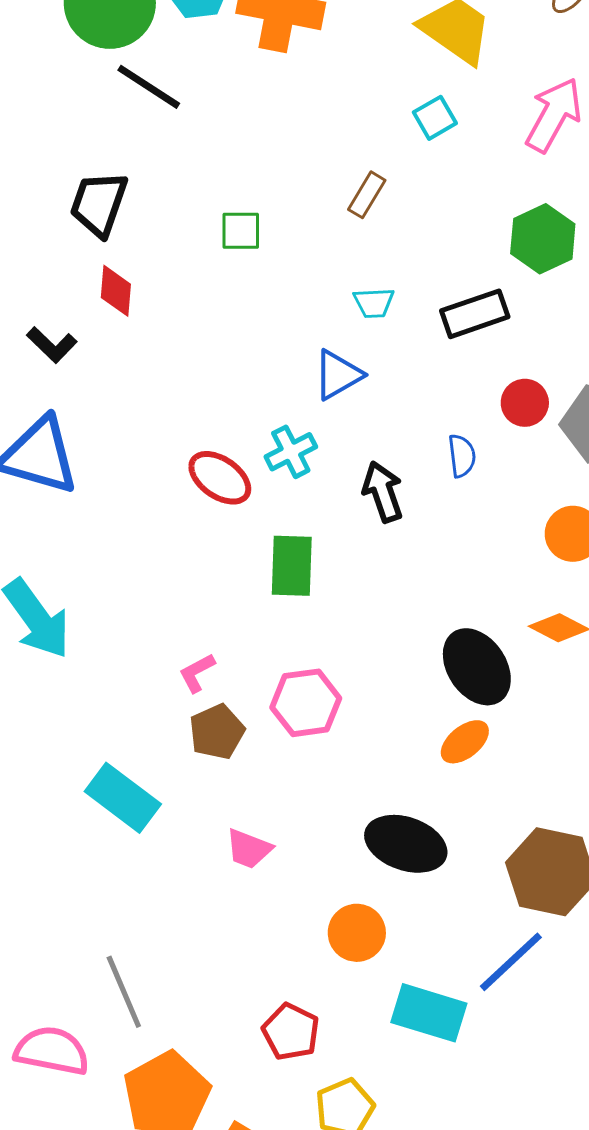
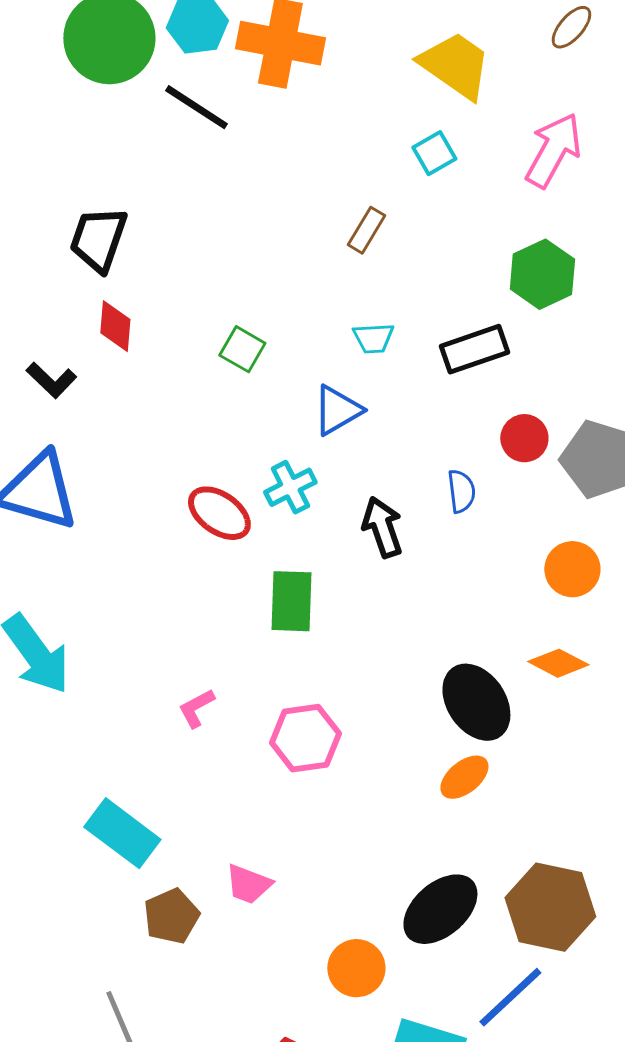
black line: (149, 87) -> (196, 107), moved
green square: (241, 231) -> (242, 349), moved, turned 30
brown pentagon: (217, 732) -> (171, 916), moved
black ellipse: (406, 844) -> (440, 909), moved, turned -60

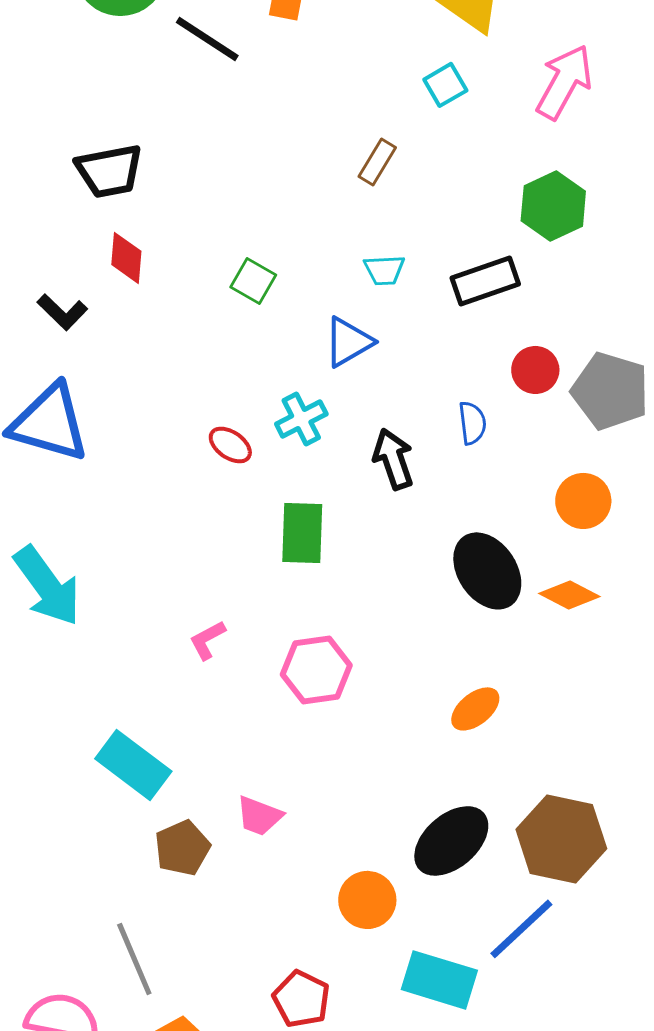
black trapezoid: (98, 239) -> (109, 171), turned -120
red ellipse: (219, 513) -> (230, 445), size x0.7
black ellipse: (476, 702) -> (487, 571), moved

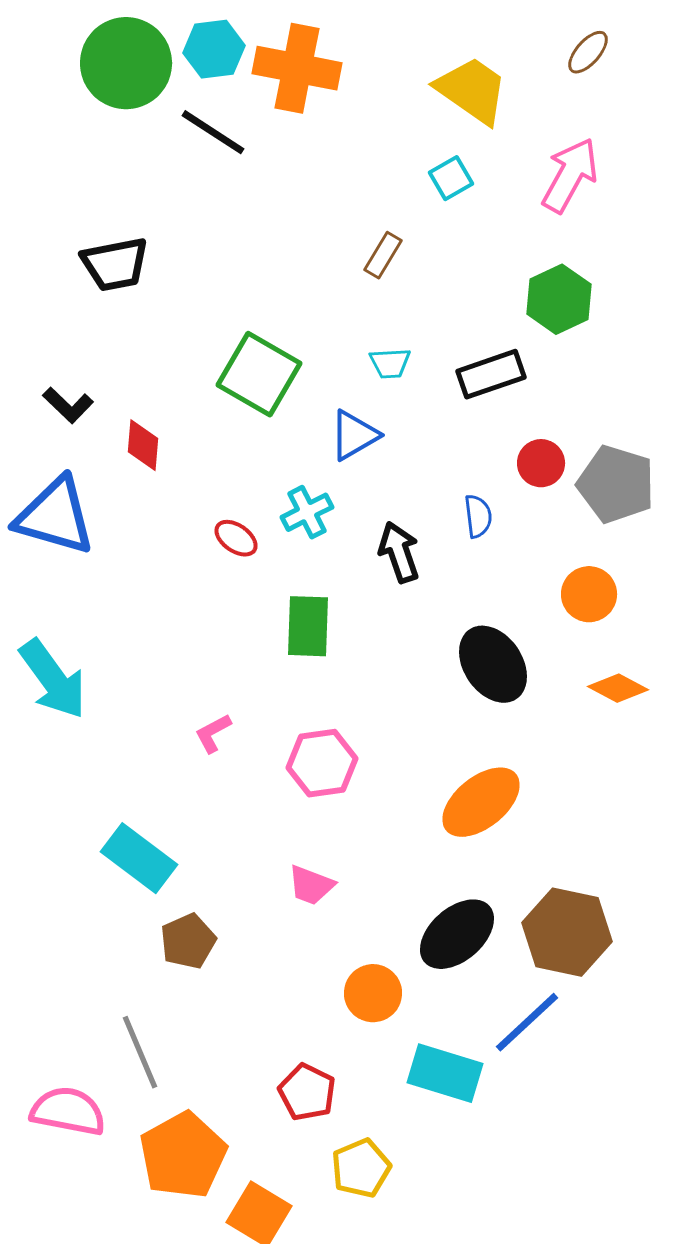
red diamond: (126, 258) -> (143, 445), moved
green square: (253, 281) -> (259, 374), size x1.8
orange diamond: (569, 595) -> (618, 688), moved
orange ellipse: (475, 709) -> (481, 802), size x1.6
pink trapezoid: (259, 816) -> (311, 885), moved

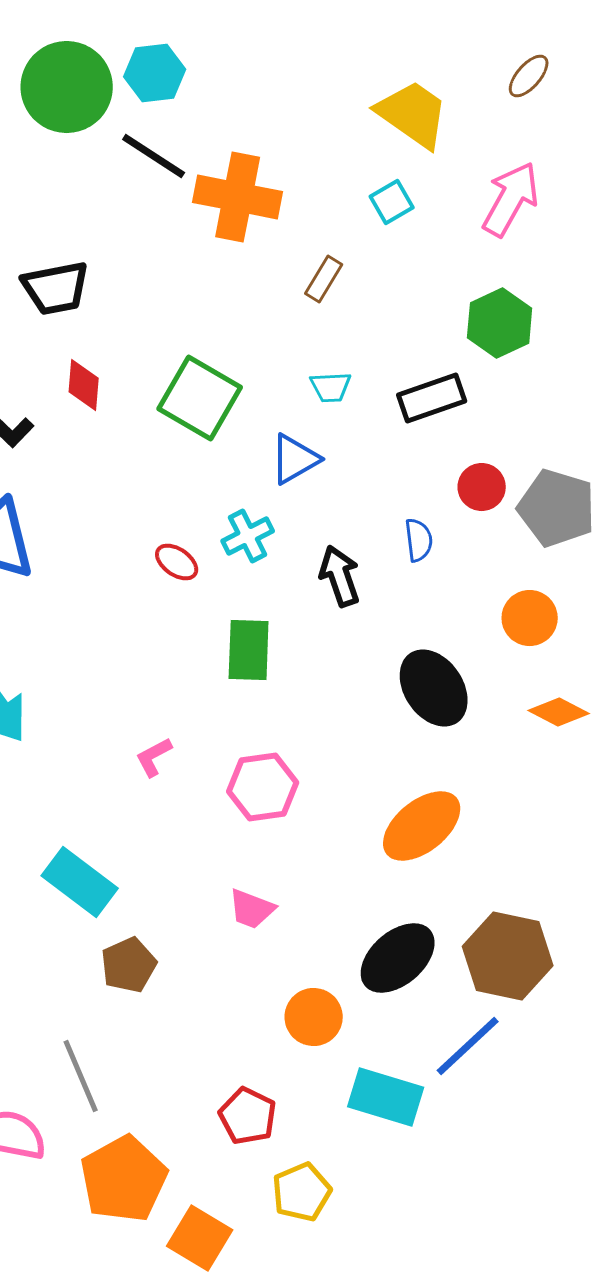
orange cross: (297, 68) -> (238, 197), moved
red diamond: (143, 445) -> (84, 385), moved

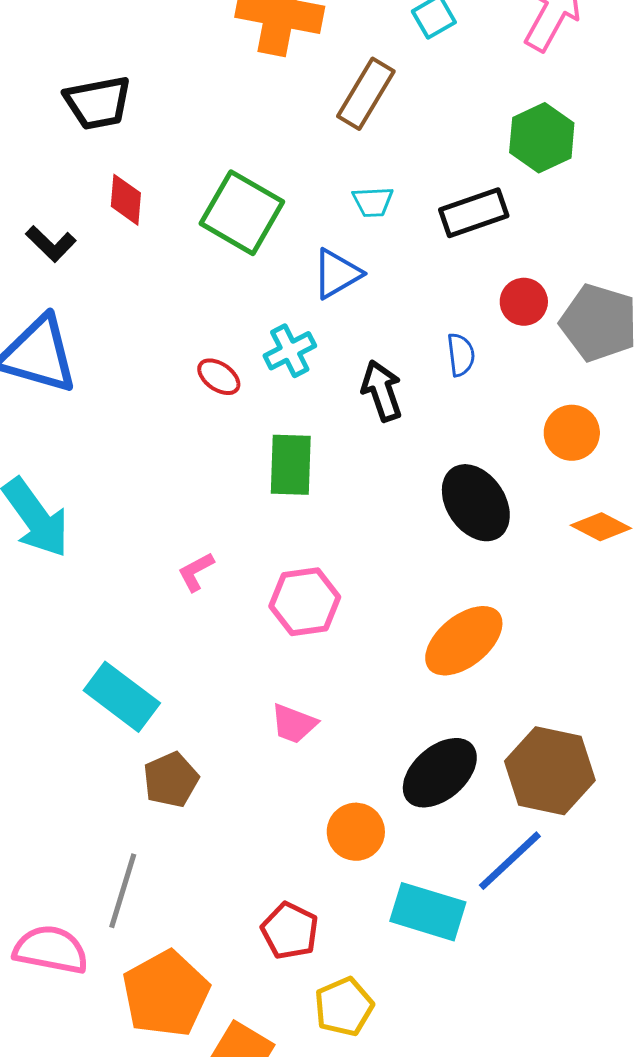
brown rectangle: (324, 279) -> (366, 94), size x1.5
gray line: (81, 1076) -> (123, 891), turned 40

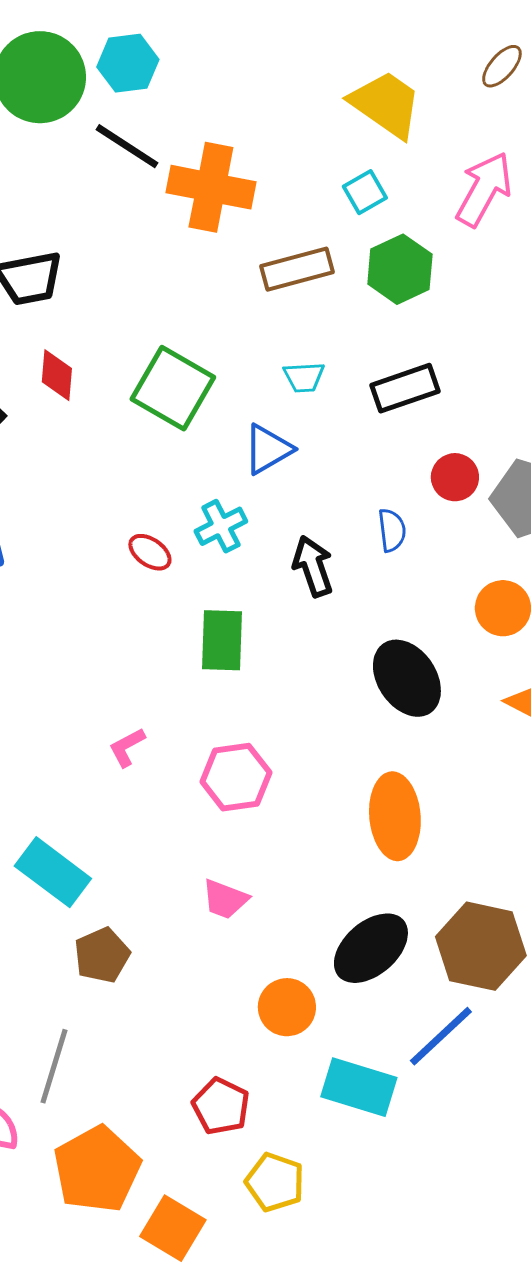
brown rectangle: (366, 94) -> (297, 269), turned 44
green hexagon: (542, 138) -> (400, 269), moved
orange ellipse: (464, 641) -> (395, 816), turned -56
yellow pentagon: (344, 1007) -> (275, 1182), turned -30

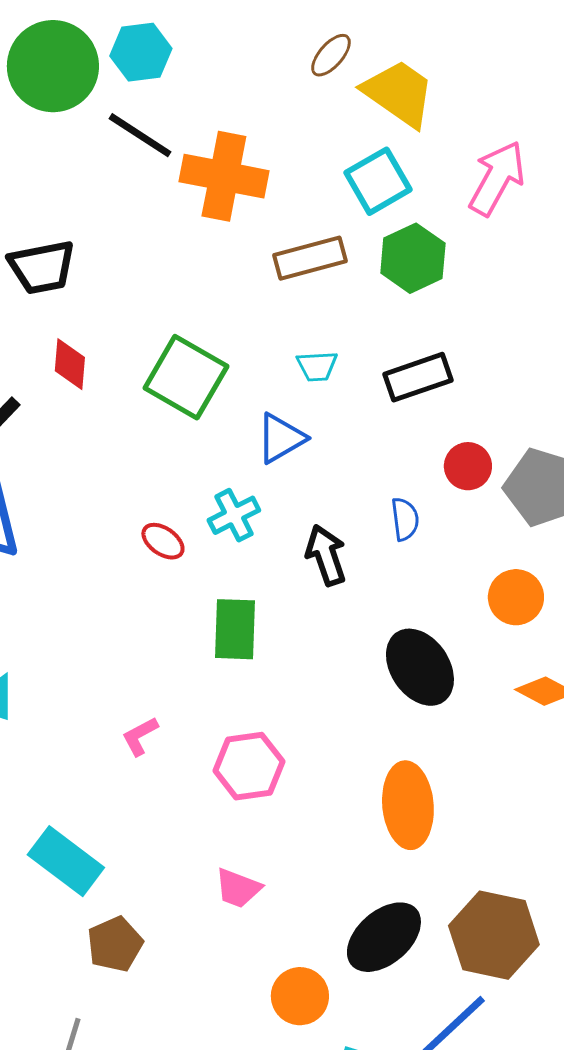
brown ellipse: (502, 66) -> (331, 55), moved
cyan square: (365, 192) -> (378, 181), size x1.5

